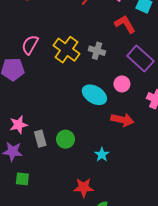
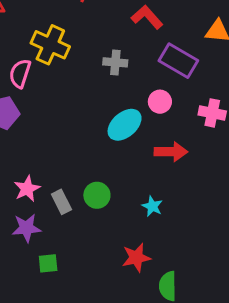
yellow cross: (66, 50) -> (50, 45), moved
cyan ellipse: (94, 95) -> (125, 125), turned -60

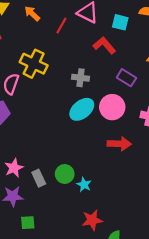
purple rectangle: (178, 61) -> (126, 78), size x0.7
pink circle: (160, 102) -> (112, 107), size x1.5
cyan ellipse: (125, 125) -> (82, 109), moved
cyan star: (152, 206) -> (84, 185), moved

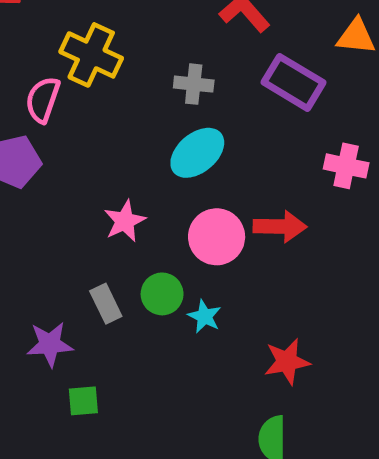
purple rectangle: (126, 78) -> (294, 82), size x1.4
pink circle: (112, 107) -> (217, 237), moved
pink star: (14, 168) -> (125, 221), moved
red star: (92, 220) -> (287, 362), moved

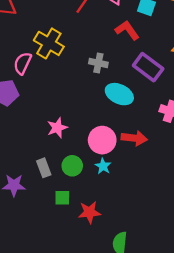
cyan ellipse: (197, 153) -> (119, 94), moved, turned 60
cyan star: (204, 316) -> (103, 166), moved
red star: (287, 362) -> (89, 212), moved
green square: (83, 401) -> (62, 198), moved

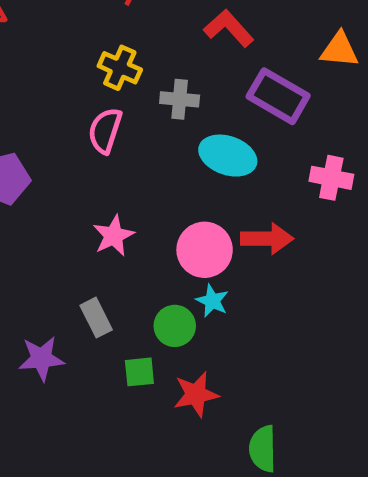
yellow cross: (49, 43) -> (120, 68), moved, size x0.7
pink semicircle: (23, 63) -> (105, 131), moved
green circle: (72, 166) -> (175, 326), moved

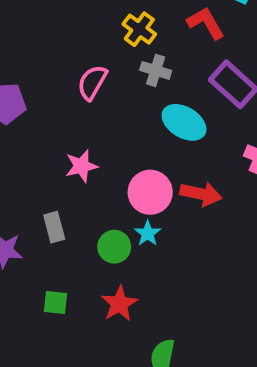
yellow cross: (120, 68) -> (139, 29), moved
green square: (139, 372) -> (56, 303), moved
red star: (196, 394) -> (119, 304), turned -30

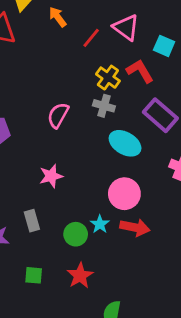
yellow cross: (139, 29) -> (108, 78), moved
pink circle: (150, 192) -> (124, 194), moved
red arrow: (201, 194) -> (135, 227), moved

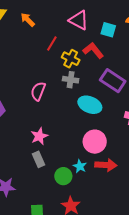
red line: (91, 38) -> (52, 44), moved
gray rectangle: (32, 221) -> (38, 159), moved

